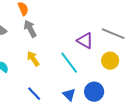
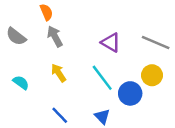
purple triangle: (85, 41) -> (111, 42), moved
blue circle: (94, 92) -> (130, 93), moved

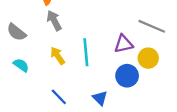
gray semicircle: (16, 36) -> (16, 32), moved
purple triangle: (111, 42) -> (124, 44), moved, turned -42
cyan line: (102, 78) -> (86, 52), moved, turned 32

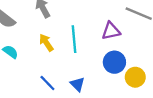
yellow circle: (148, 58) -> (135, 77), moved
blue triangle: (100, 98) -> (77, 84), moved

